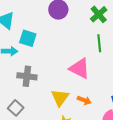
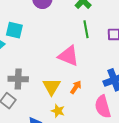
gray cross: (27, 76) -> (18, 79), moved
orange arrow: (84, 100) -> (76, 87), turned -72

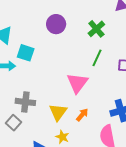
green line: (86, 29) -> (97, 58), turned 30
pink triangle: (68, 56) -> (77, 83), turned 40

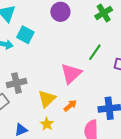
green cross: (96, 29) -> (104, 13), moved
gray cross: (25, 102) -> (17, 83), turned -30

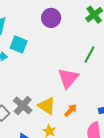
gray cross: (17, 83) -> (23, 105), moved, turned -30
yellow triangle: (47, 99) -> (47, 106), turned -36

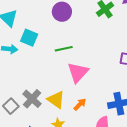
green line: (90, 55) -> (64, 49), moved, turned 48

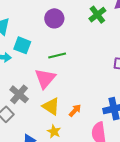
pink triangle: (78, 72) -> (45, 78), moved
gray cross: (32, 99) -> (19, 94), moved

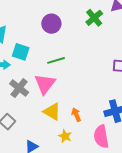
gray cross: (19, 94) -> (19, 88), moved
orange arrow: (75, 111) -> (76, 115), turned -64
yellow star: (54, 131) -> (65, 136), moved

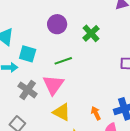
green cross: (94, 18) -> (91, 33), moved
orange arrow: (76, 115) -> (96, 113), moved

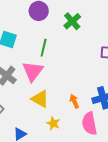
green line: (63, 61) -> (44, 48), turned -60

